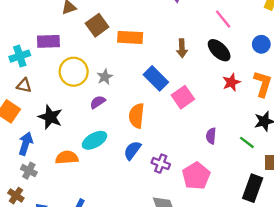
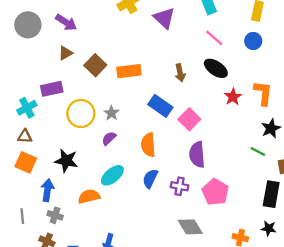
blue circle: (261, 44) -> (253, 41), moved
brown triangle: (24, 85) -> (25, 136), moved
purple semicircle: (211, 136) -> (197, 155), moved, size x1.6

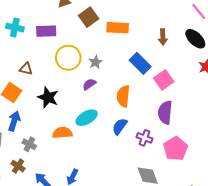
cyan cross: (27, 108) -> (15, 28), moved, turned 30
brown triangle: (25, 136) -> (26, 69), moved
blue arrow: (47, 190) -> (14, 121), moved

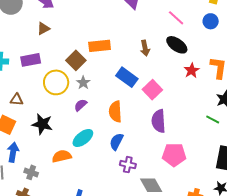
brown square: (89, 17) -> (76, 60), moved
purple cross: (145, 138) -> (128, 165), moved
pink pentagon: (175, 149) -> (174, 155), turned -30

